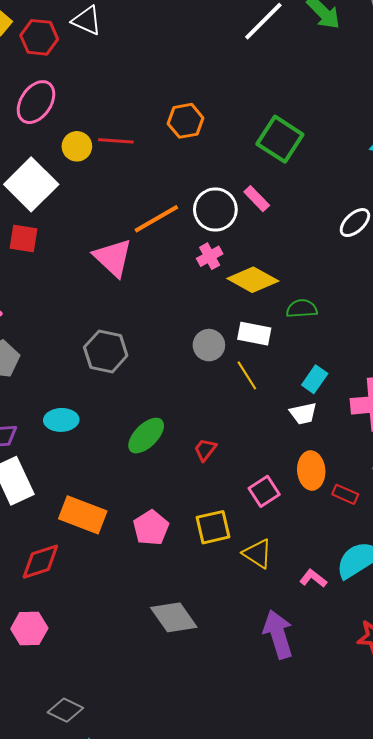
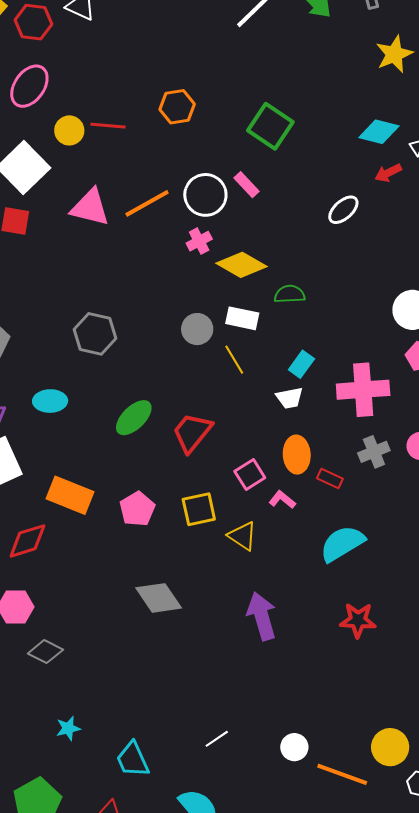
pink triangle: (113, 258) -> (90, 207), moved, turned -30
red trapezoid: (205, 450) -> (192, 432), size x1.8
pink L-shape: (313, 578) -> (282, 500), moved
gray diamond: (65, 710) -> (45, 652), moved

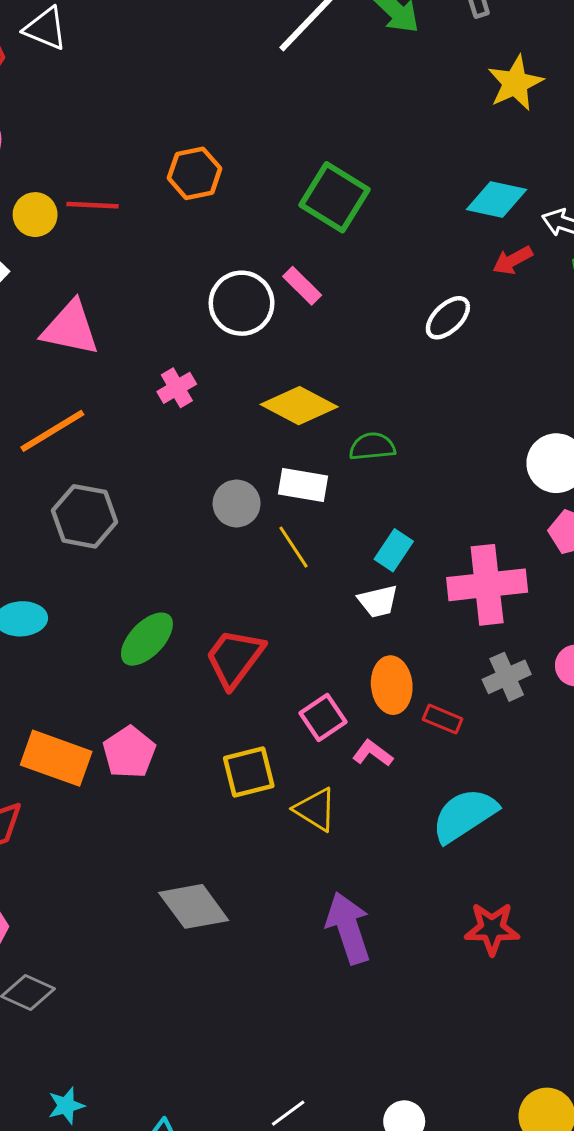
orange line: (147, 203) -> (52, 431), moved
pink cross: (199, 241) -> (177, 388), moved
pink pentagon: (137, 509) -> (129, 752), moved

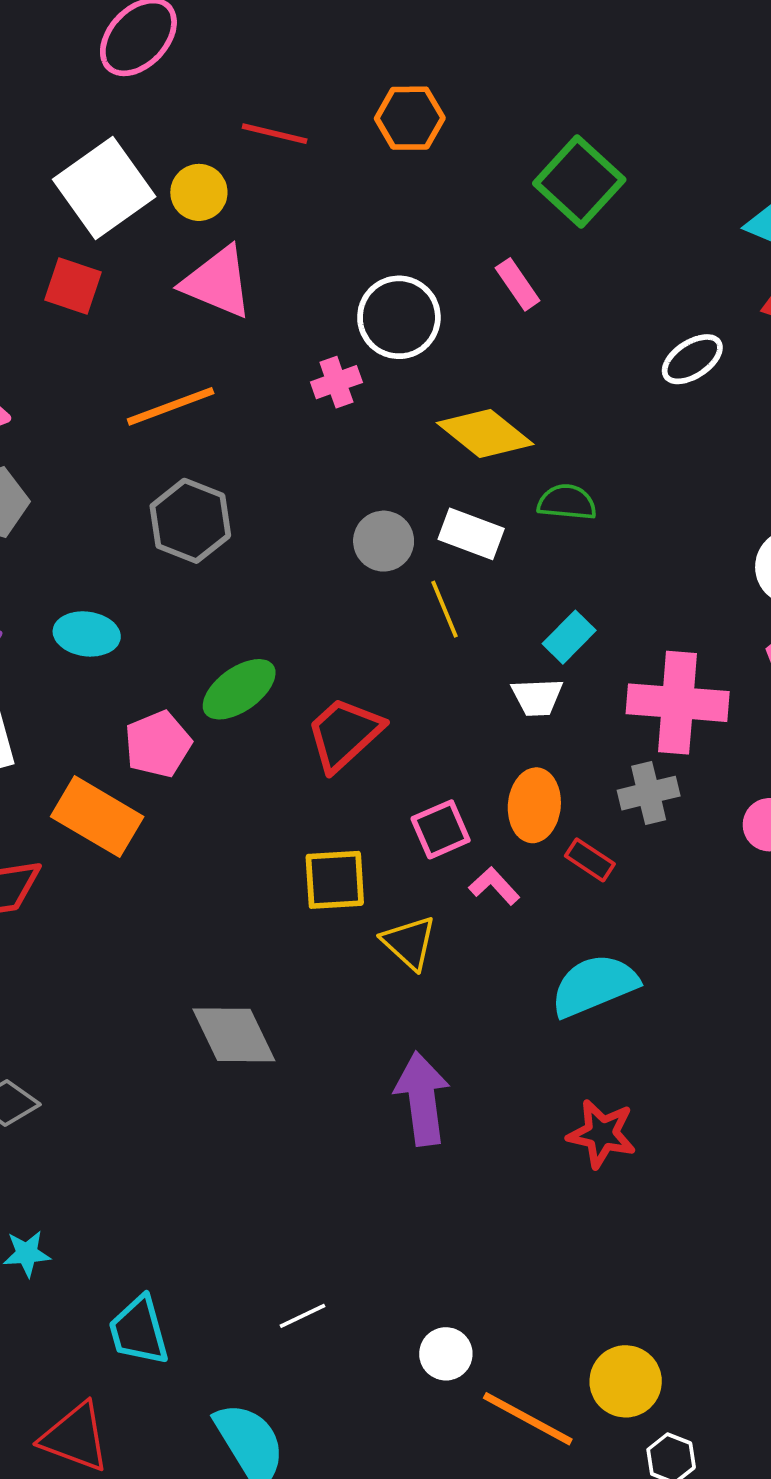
yellow circle: (35, 215) -> (199, 192), moved
white circle: (242, 303) -> (399, 317), moved
gray cross: (507, 677) -> (649, 793), moved
pink pentagon: (129, 752) -> (158, 744), moved

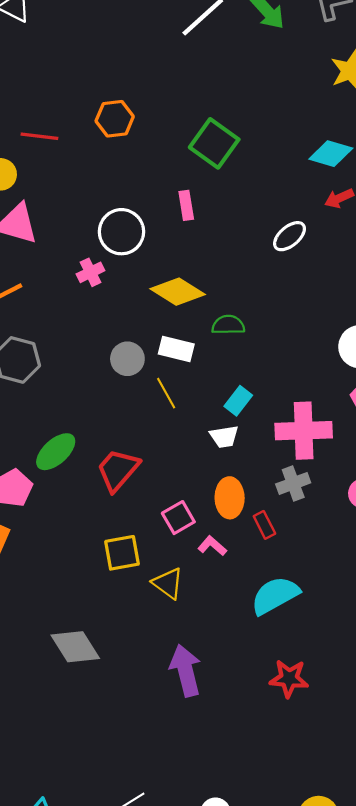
pink rectangle: (518, 284) -> (186, 205), turned 32
red rectangle: (590, 860) -> (264, 525), turned 36

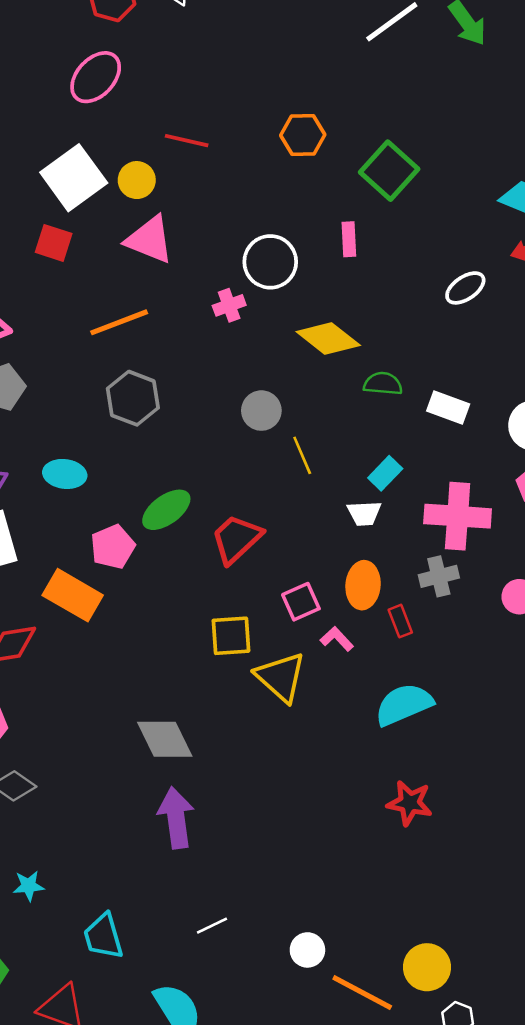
orange hexagon: (115, 119) -> (303, 135), moved
white rectangle: (176, 349) -> (448, 407), moved
yellow triangle: (168, 583) -> (281, 677), size x1.4
purple arrow: (186, 670) -> (176, 818), moved

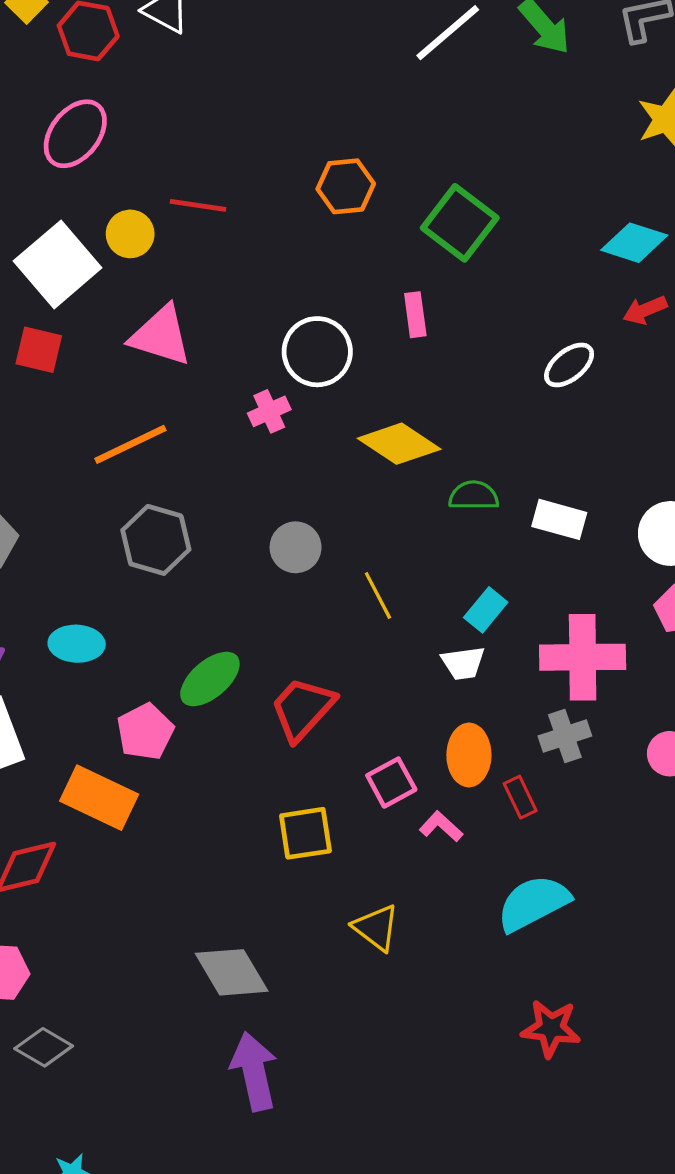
yellow circle: (137, 180) -> (130, 234), moved
gray circle: (261, 411) -> (296, 547), moved
yellow triangle: (281, 677) -> (376, 928), moved, size x0.7

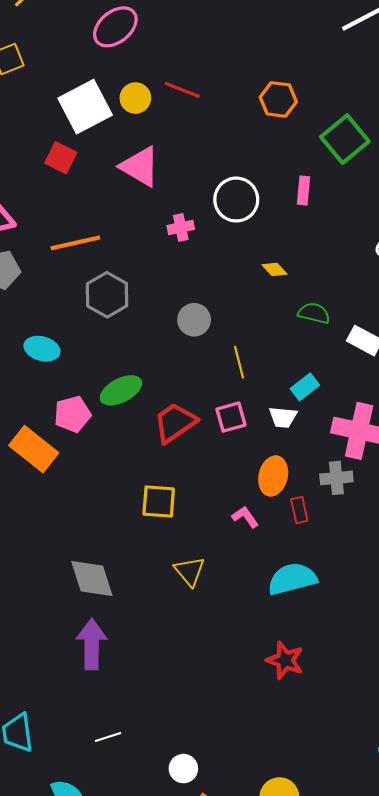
pink cross: (269, 411) -> (181, 227), moved
orange line: (130, 444) -> (75, 243), moved
yellow diamond: (399, 444) -> (274, 269), size x0.5
pink square: (391, 783) -> (231, 417), moved

